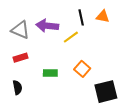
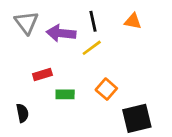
black line: (81, 17) -> (93, 21), moved
gray triangle: (20, 30) -> (26, 23), moved, turned 30
red rectangle: (20, 58) -> (42, 74), moved

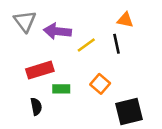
black line: (93, 21) -> (116, 44), moved
red rectangle: (42, 74) -> (40, 70), size x1.5
black semicircle: (22, 113) -> (36, 106), moved

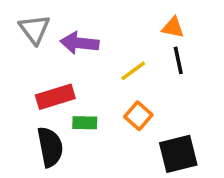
black line: (116, 44) -> (178, 60), moved
yellow line: (86, 45) -> (133, 71), moved
black semicircle: (36, 106) -> (50, 147), size x1.6

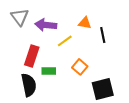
orange triangle: (173, 27) -> (85, 23), moved
yellow line: (133, 71) -> (65, 41), moved
red rectangle: (55, 97) -> (32, 56), turned -55

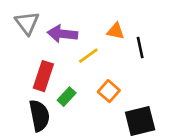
green rectangle: (49, 71) -> (67, 97), turned -48

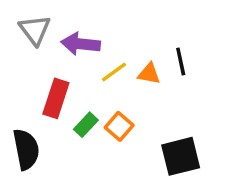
orange triangle: (116, 31) -> (149, 74), moved
orange square: (109, 91) -> (119, 126), moved
black semicircle: (39, 116) -> (26, 149), moved

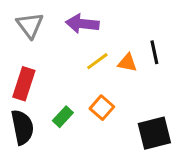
purple arrow: (81, 44) -> (82, 24), moved
red rectangle: (56, 98) -> (24, 84), moved
green rectangle: (86, 125) -> (63, 117), moved

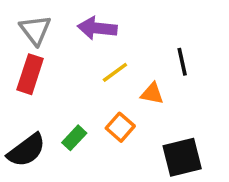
orange triangle: (127, 63) -> (152, 94), moved
red rectangle: (24, 84) -> (30, 74), moved
black semicircle: (22, 127) -> (27, 150), turned 64

